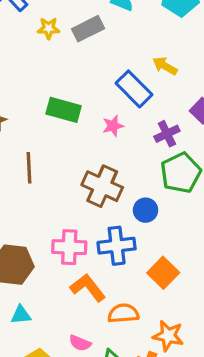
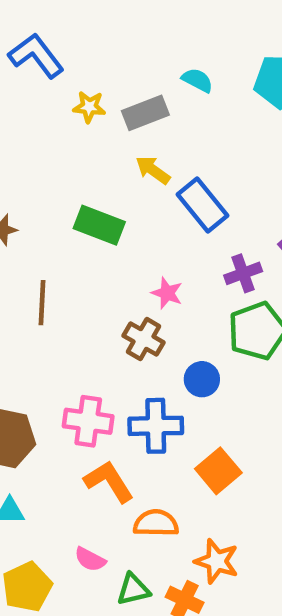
yellow arrow: (165, 66) -> (153, 170), moved
pink star: (113, 126) -> (167, 293), moved, turned 30
brown cross: (102, 186) -> (144, 339), size x0.7

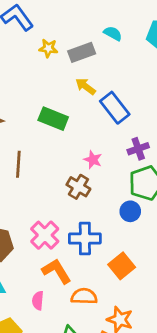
blue circle: (202, 379) -> (130, 211), moved
pink cross: (88, 421) -> (45, 235), turned 36
pink semicircle: (90, 559) -> (38, 301), moved, turned 66

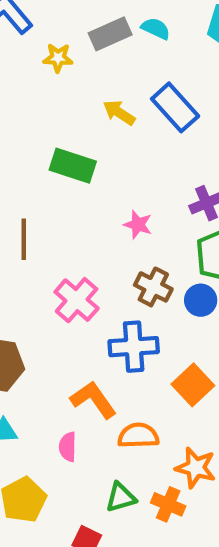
gray rectangle: (82, 52) -> (110, 34), moved
blue rectangle: (115, 108) -> (175, 107), moved
brown cross: (78, 187) -> (153, 287), moved
pink cross: (45, 235) -> (77, 300), moved

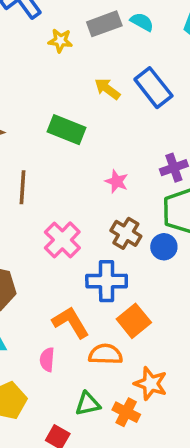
orange square: (193, 385) -> (134, 321), moved

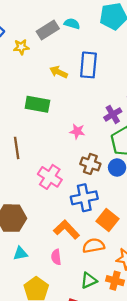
blue rectangle: (153, 88) -> (88, 65), turned 55

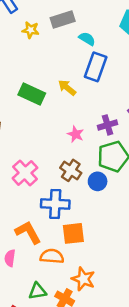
cyan semicircle: (72, 24) -> (87, 39), moved
yellow arrow: (59, 72) -> (67, 88), moved
pink star: (77, 131) -> (76, 134), moved
orange square: (108, 220) -> (73, 233), turned 30

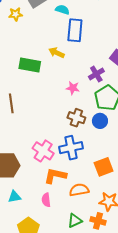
pink cross: (25, 173) -> (43, 151), moved
orange L-shape: (28, 232) -> (55, 176), turned -35
orange square: (73, 233) -> (104, 167), moved

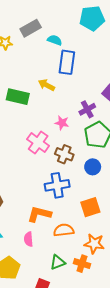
blue circle: (100, 121) -> (93, 167), moved
pink cross: (43, 151) -> (38, 143), moved

